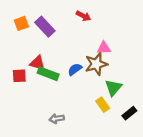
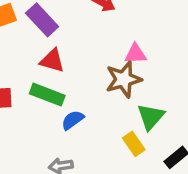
red triangle: (37, 63) -> (52, 61), moved
blue semicircle: (75, 69) -> (73, 120), moved

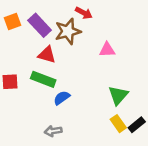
brown star: (124, 79) -> (68, 31), moved
yellow rectangle: (134, 144) -> (118, 124), moved

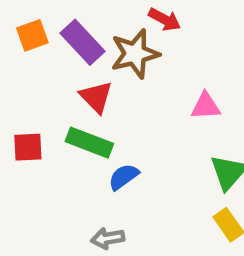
pink triangle: (107, 50) -> (206, 106), moved
red triangle: (47, 55) -> (96, 97), turned 30

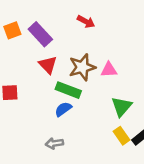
brown star: (135, 54) -> (82, 67), moved
green rectangle: (89, 143) -> (68, 90), moved

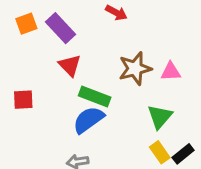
brown star: (82, 67) -> (135, 69), moved
pink triangle: (109, 70) -> (171, 72), moved
blue semicircle: (63, 109) -> (88, 120), size x1.5

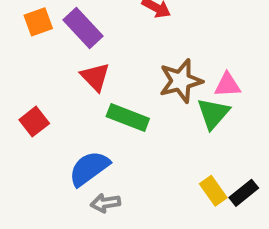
red square: (23, 100) -> (34, 122), turned -35
green triangle: (160, 117) -> (213, 113), moved
blue semicircle: (88, 120) -> (89, 168), moved

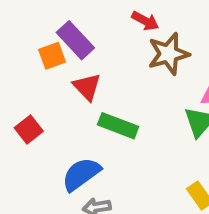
orange square: (38, 22) -> (52, 56), moved
brown star: (181, 81) -> (169, 54), moved

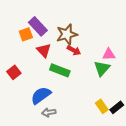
red arrow: (145, 21) -> (74, 50), moved
brown star: (169, 54) -> (67, 34), moved

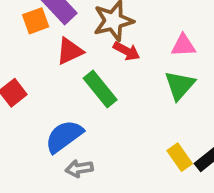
red triangle: (44, 50) -> (70, 51), turned 49
pink triangle: (109, 54) -> (183, 45), moved
green rectangle: (60, 70) -> (100, 89), turned 30

